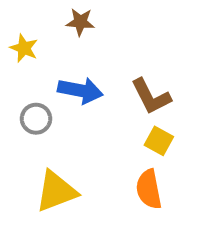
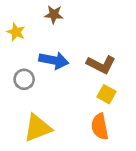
brown L-shape: (151, 97) -> (101, 64), turned -36

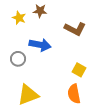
yellow star: (16, 32) -> (19, 18), moved
brown L-shape: (101, 64) -> (75, 29), moved

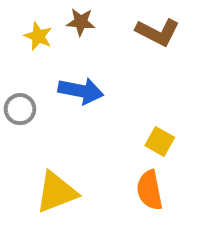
brown L-shape: (75, 29) -> (158, 32), moved
gray circle: (18, 59) -> (20, 109), moved

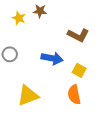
brown L-shape: (158, 32) -> (78, 35), moved
blue arrow: (81, 91) -> (52, 58), moved

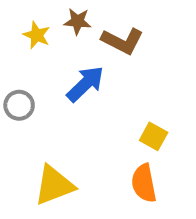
brown L-shape: (78, 35) -> (122, 41), moved
blue arrow: (52, 58) -> (85, 84), moved, turned -55

